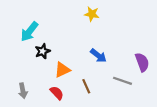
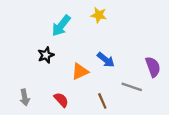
cyan arrow: (29, 32) -> (61, 26), moved
orange triangle: (62, 70) -> (80, 72), moved
brown line: (86, 86) -> (102, 101), moved

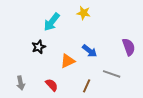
purple semicircle: (153, 67) -> (129, 47), moved
brown line: (102, 101) -> (87, 86), turned 48

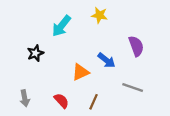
black star: (39, 47) -> (35, 53), moved
purple semicircle: (129, 47) -> (136, 46), moved
brown line: (87, 86) -> (93, 102), moved

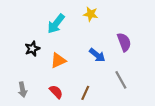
orange triangle: (80, 72) -> (58, 60), moved
gray line: (133, 88) -> (121, 80), turned 42

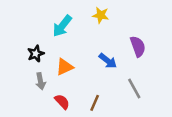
gray arrow: (23, 90) -> (41, 81), moved

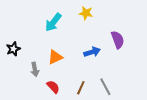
black star: (36, 54) -> (13, 49), moved
blue arrow: (108, 61) -> (92, 52), turned -56
gray line: (134, 88) -> (105, 87), moved

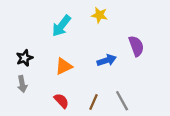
black star: (13, 49) -> (25, 58), moved
gray arrow: (35, 69) -> (22, 84), moved

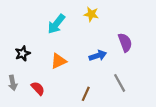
gray arrow: (22, 84) -> (13, 83), moved
red semicircle: (61, 101) -> (38, 88), moved
gray line: (122, 101) -> (120, 83), moved

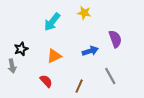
gray arrow: (13, 83) -> (12, 66), moved
red semicircle: (38, 88) -> (46, 81), moved

